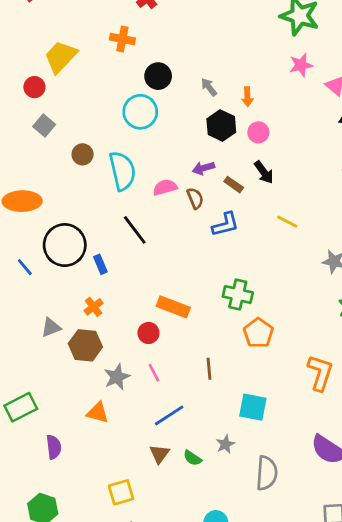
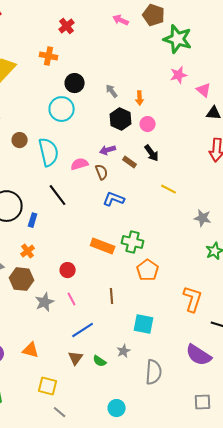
blue L-shape: (225, 224) -> (114, 199), moved, turned -145
blue rectangle: (100, 264) -> (33, 220), turned 40
orange rectangle: (173, 307) -> (103, 246), moved
orange triangle: (98, 413) -> (31, 350), moved
yellow square: (121, 492) -> (48, 386), turned 30

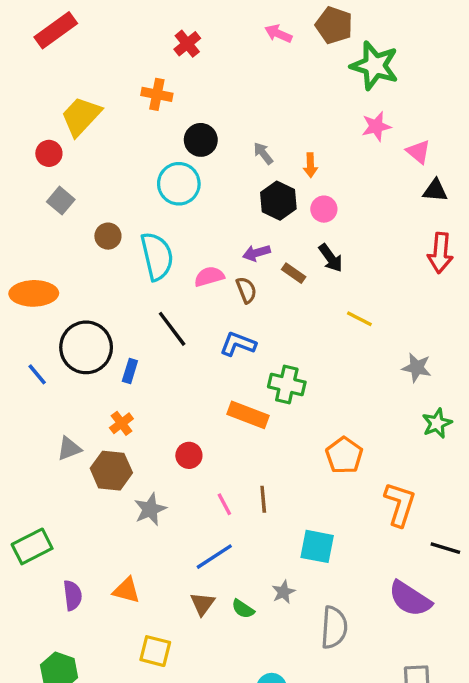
blue L-shape: (114, 199) -> (238, 344), moved
green cross: (133, 242) -> (287, 385), moved
orange pentagon: (148, 270) -> (344, 455), moved
pink line: (72, 299) -> (224, 504), moved

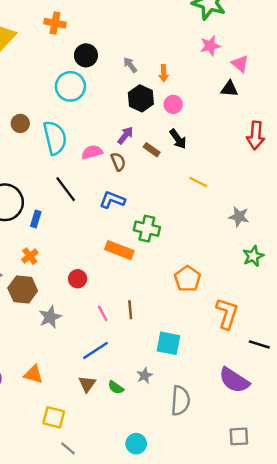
black triangle: (435, 190) -> (229, 89), moved
purple arrow: (256, 253) -> (125, 135), turned 144

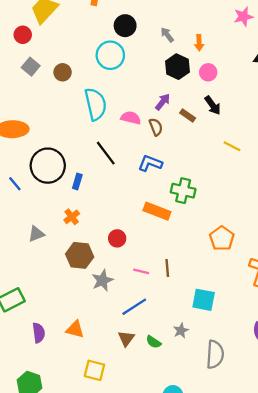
brown circle: (20, 123) -> (63, 72), moved
pink semicircle: (92, 152) -> (131, 118), turned 30
brown hexagon: (23, 290) -> (80, 255), moved
pink line: (103, 313) -> (141, 271), turned -49
gray star: (50, 317) -> (102, 280), moved

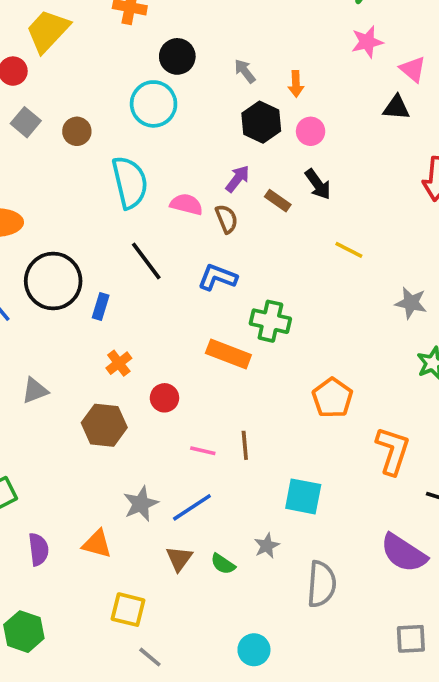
orange cross: (72, 217) -> (119, 363), moved
gray star: (102, 280) -> (141, 504), moved

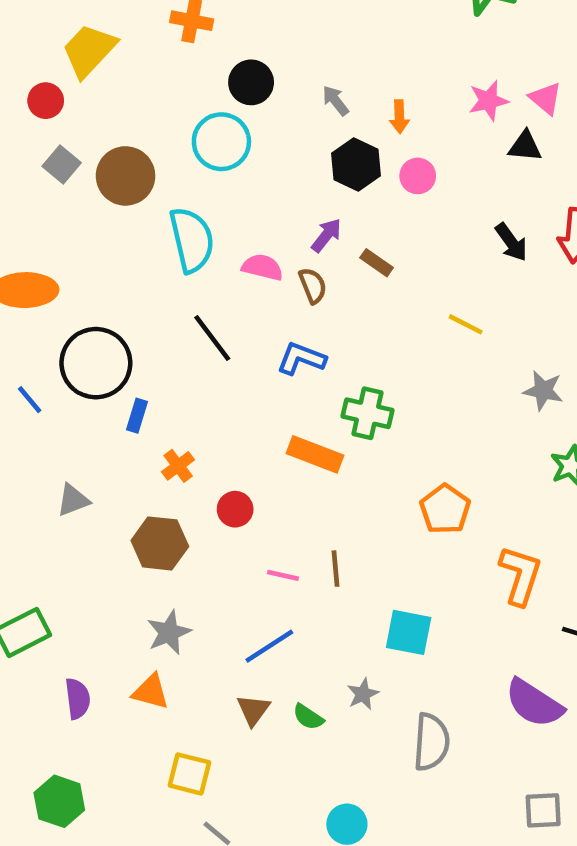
pink star: (367, 42) -> (488, 101), moved
brown circle: (77, 131) -> (126, 176), size x1.6
black arrow: (318, 184) -> (511, 242), moved
blue rectangle: (101, 307) -> (137, 416), moved
gray star: (141, 504) -> (169, 632), moved

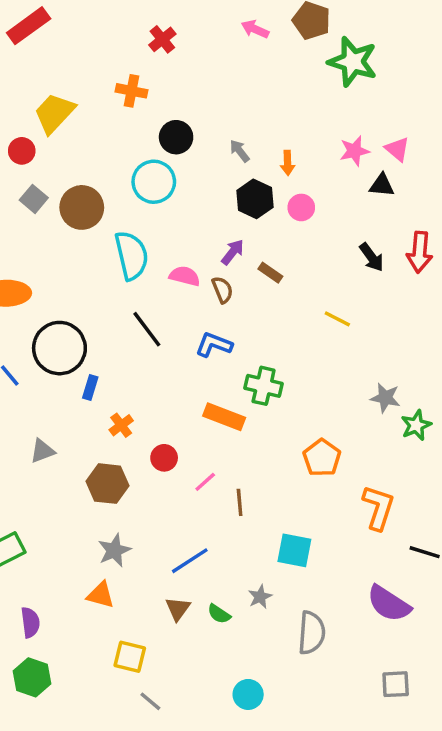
gray star: (543, 390) -> (385, 398), moved
pink line: (283, 575) -> (205, 482), moved, turned -55
purple semicircle: (78, 699) -> (30, 622), moved

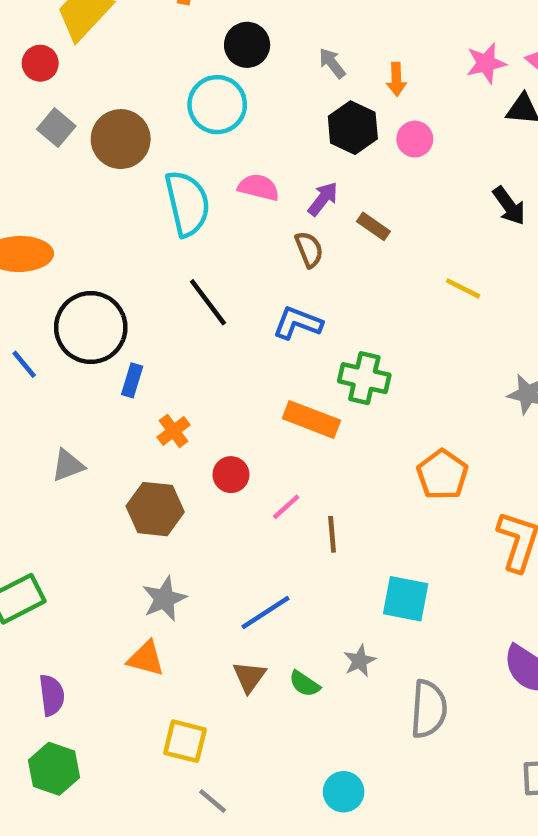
pink semicircle: (185, 276) -> (259, 187), moved

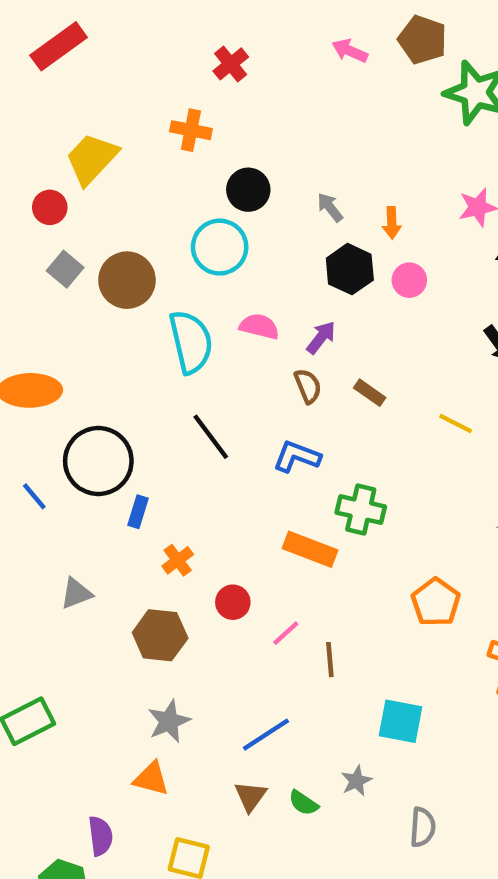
brown rectangle: (373, 226) -> (370, 393), moved
purple semicircle: (52, 695) -> (101, 836), moved
gray semicircle: (429, 709) -> (423, 827), size x0.7

